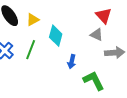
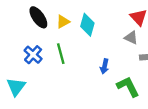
cyan diamond: (56, 36) -> (87, 25), moved
green line: (31, 50) -> (61, 54), turned -36

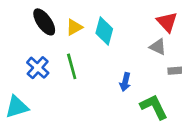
cyan triangle: (16, 87) -> (17, 107), turned 36

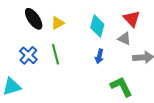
cyan diamond: (104, 31) -> (97, 26), moved
blue arrow: (125, 82) -> (99, 56), moved

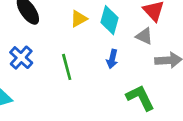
yellow triangle: (58, 23) -> (79, 19), moved
green line: (56, 54) -> (67, 67), moved

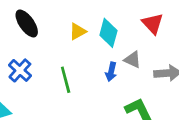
gray triangle: (144, 36) -> (133, 60), moved

